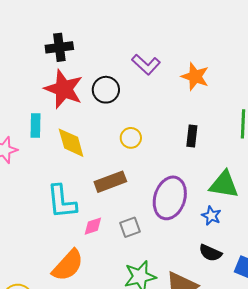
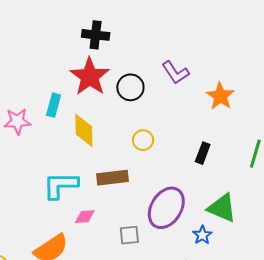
cyan L-shape: (62, 202) -> (61, 185), turned 81
gray square: (130, 227) -> (129, 235), moved

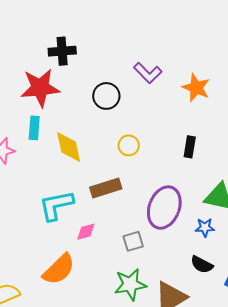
red star: (90, 77) -> (40, 88), moved, turned -30
blue star: (202, 235) -> (205, 227), turned -30

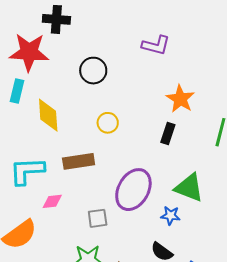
purple L-shape: (148, 73) -> (156, 45), moved, turned -40
orange star: (196, 88) -> (180, 99), moved

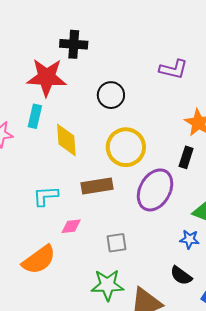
yellow circle: (108, 123) -> (126, 147), size x1.8
cyan L-shape: (27, 171) -> (46, 196), size x0.7
purple ellipse: (133, 190) -> (155, 190), moved

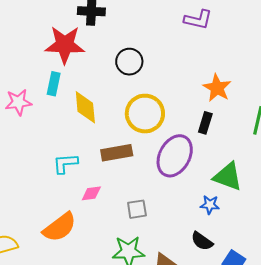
purple L-shape: (173, 69) -> (198, 20), moved

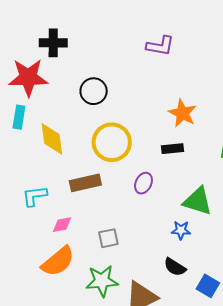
black rectangle: (205, 123) -> (172, 149), turned 70
purple ellipse: (175, 156) -> (143, 183), size x0.5
orange semicircle: (60, 227) -> (58, 261), moved

